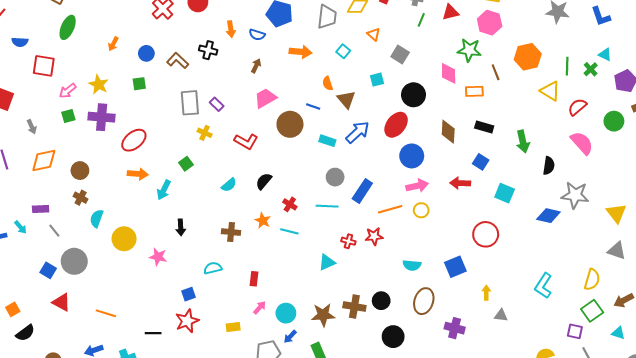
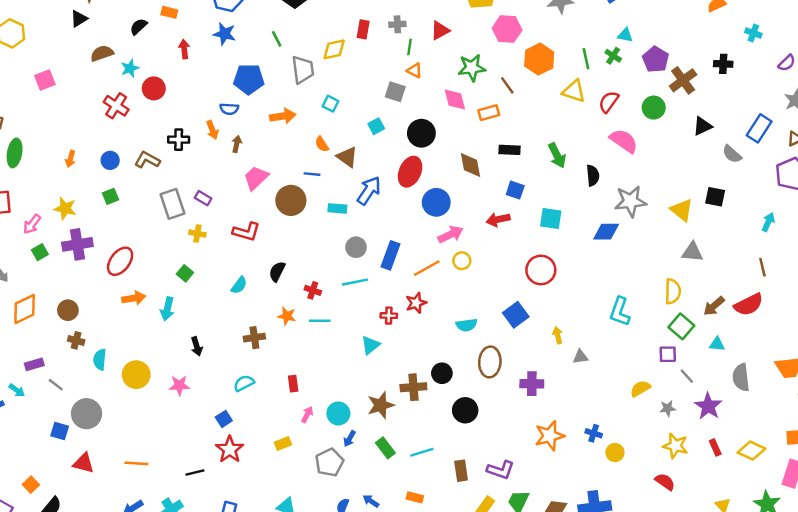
pink hexagon: (490, 23) -> (507, 29), moved
orange arrow: (231, 29) -> (212, 130), moved
orange triangle: (374, 34) -> (414, 70), moved

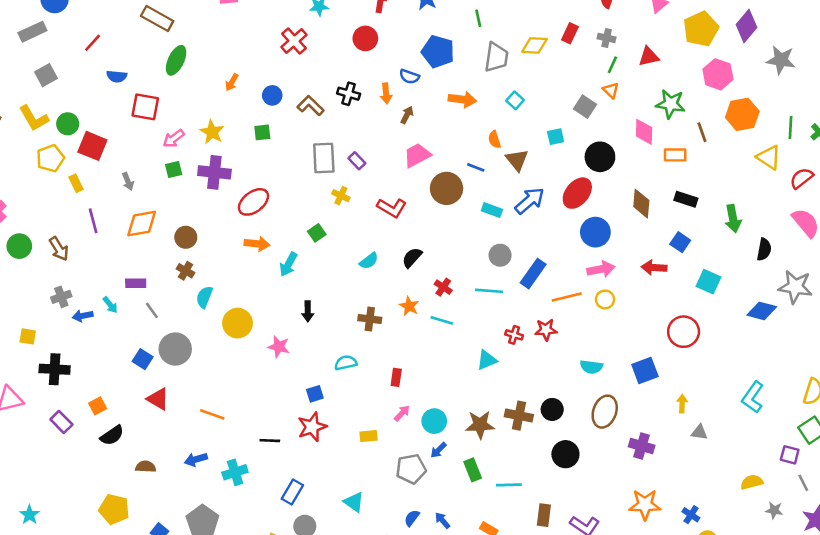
red circle: (154, 88) -> (365, 38), moved

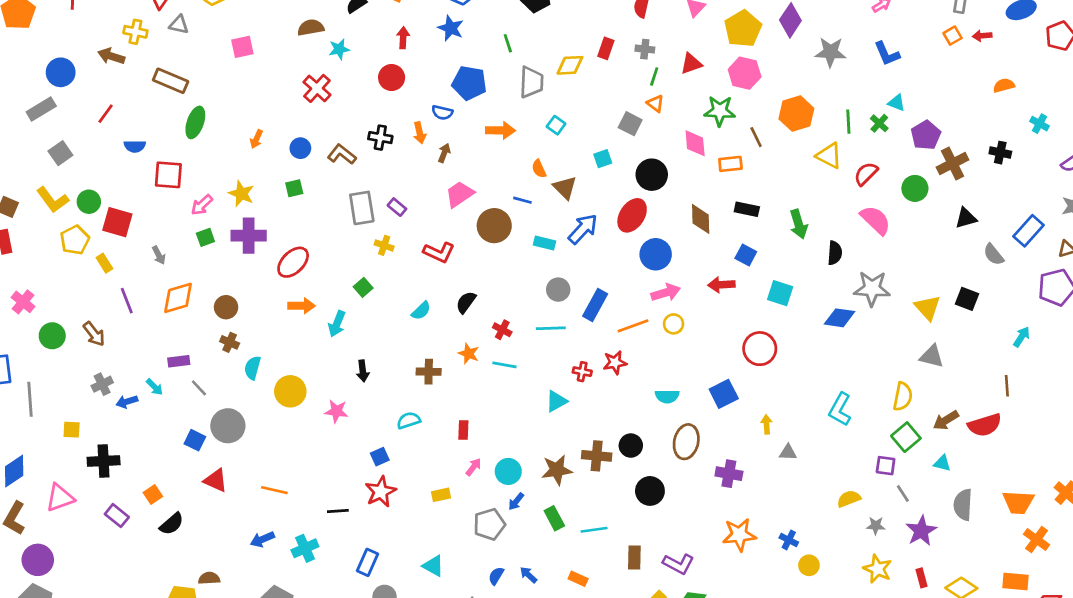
pink hexagon: (718, 74) -> (745, 73), moved
brown semicircle: (146, 467) -> (209, 578), moved

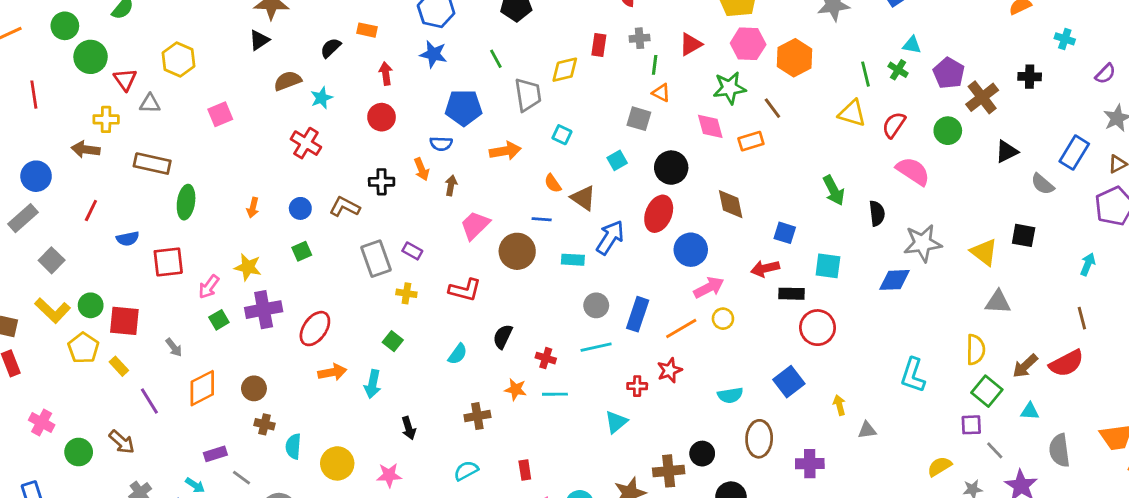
orange hexagon: (796, 114) -> (794, 58), moved
black rectangle: (747, 209) -> (791, 294), moved

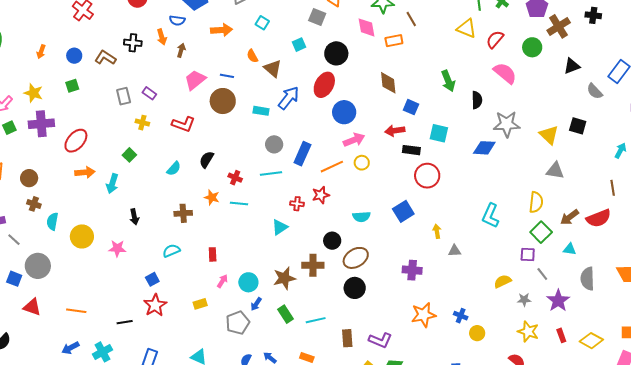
brown diamond: (731, 204) -> (388, 83), moved
blue line: (542, 219) -> (227, 76), moved
gray rectangle: (376, 259) -> (124, 96), size x0.7
brown ellipse: (759, 439) -> (356, 258), moved, turned 50
black circle: (702, 454) -> (332, 241), moved

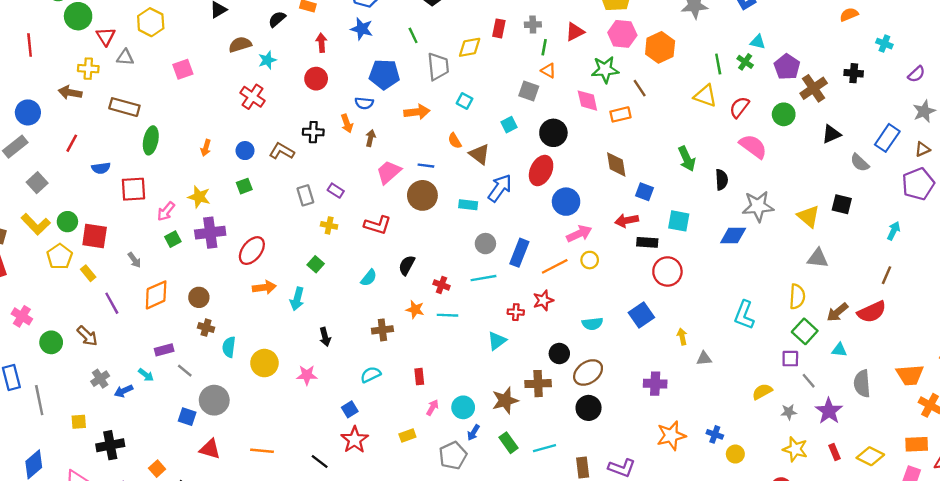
brown line: (613, 188) -> (886, 275), turned 35
black line: (125, 322) -> (320, 461), turned 49

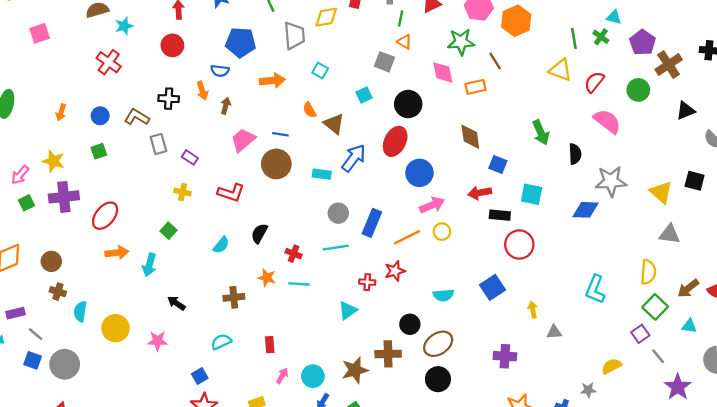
gray rectangle: (305, 195) -> (158, 144), moved
black arrow: (325, 337) -> (176, 303), turned 138
purple square: (790, 359) -> (640, 334), turned -36
gray star: (789, 412) -> (588, 390), moved
blue square: (187, 417) -> (33, 360), moved

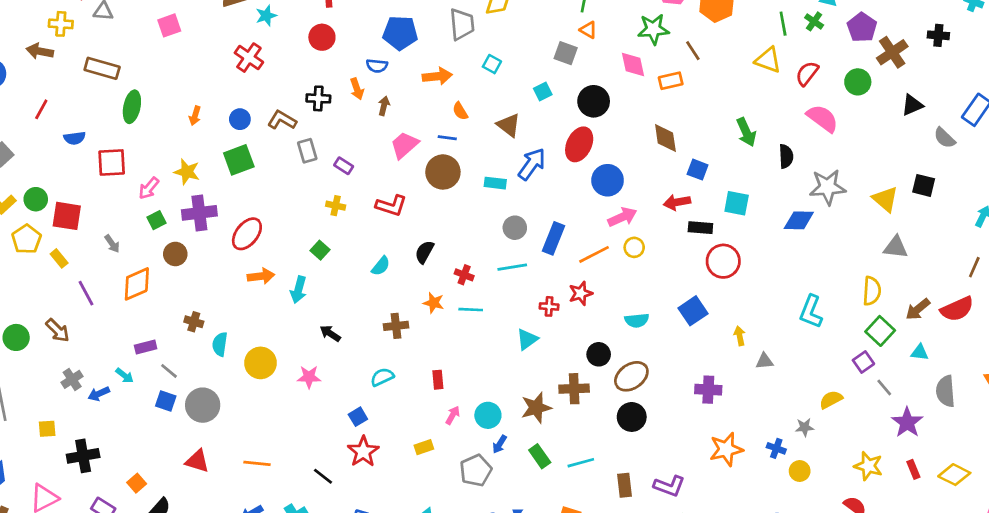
orange semicircle: (310, 110) -> (460, 111), moved
green square: (99, 151) -> (239, 160), size x1.6
brown circle: (51, 261) -> (175, 254), moved

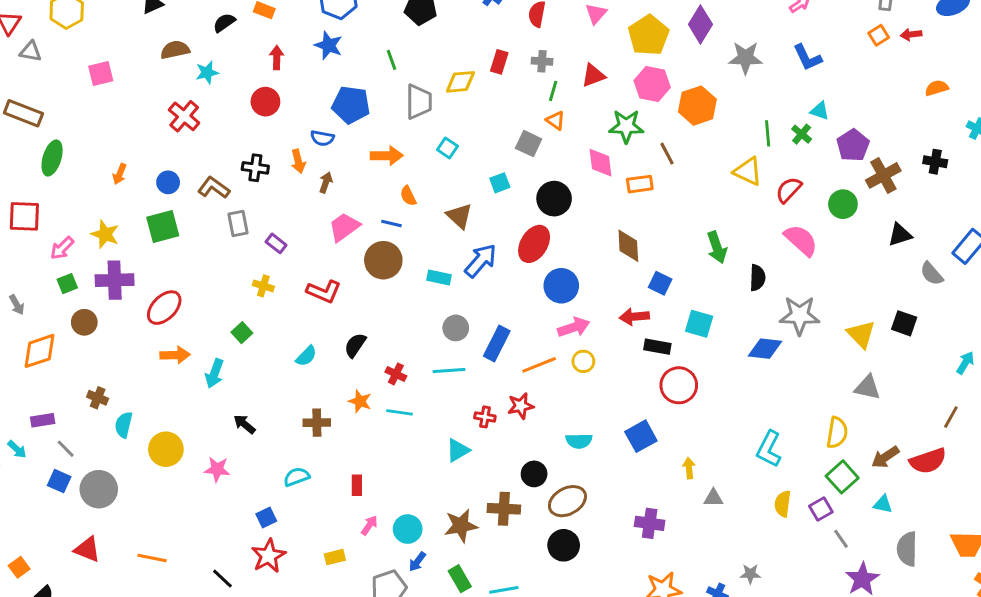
yellow semicircle: (831, 400) -> (783, 504), moved, turned -60

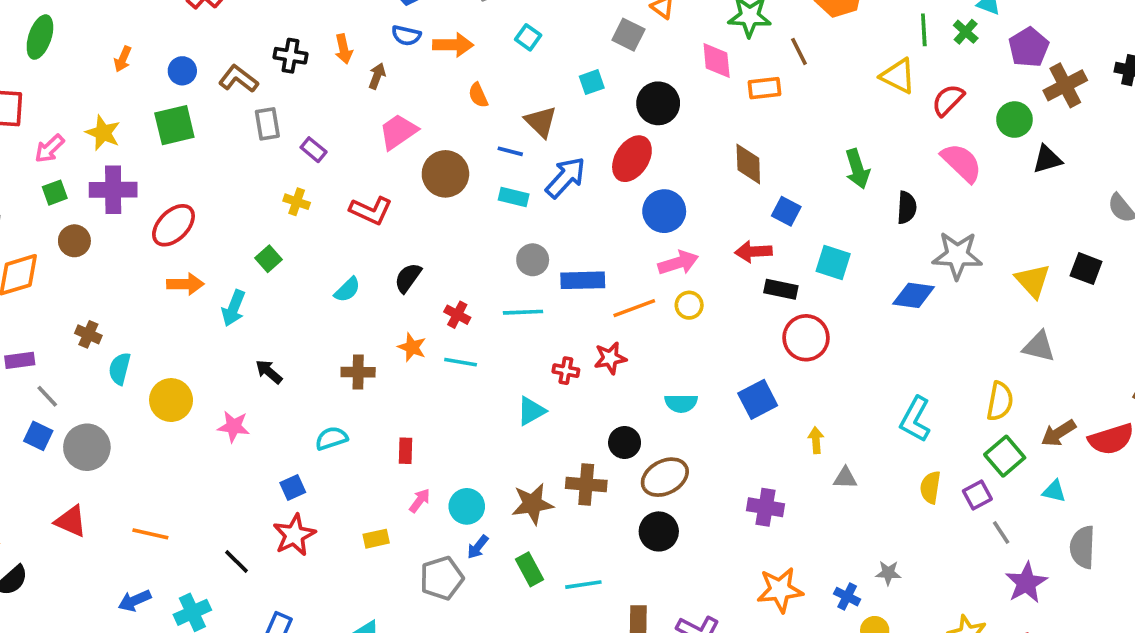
blue semicircle: (322, 138) -> (406, 35), moved
blue line: (391, 223) -> (510, 151), moved
black triangle: (900, 235) -> (1047, 159), moved
blue rectangle: (497, 343) -> (583, 280), turned 60

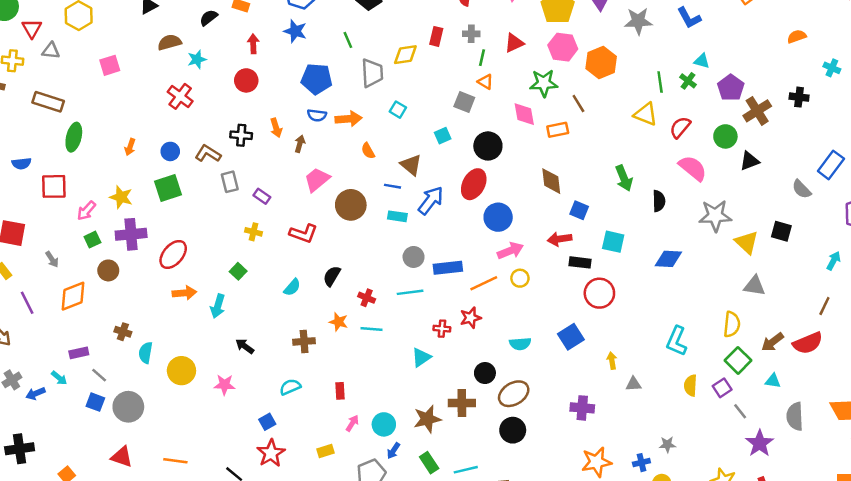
gray star: (957, 255) -> (715, 216), moved
blue cross: (847, 597) -> (641, 463), turned -35

